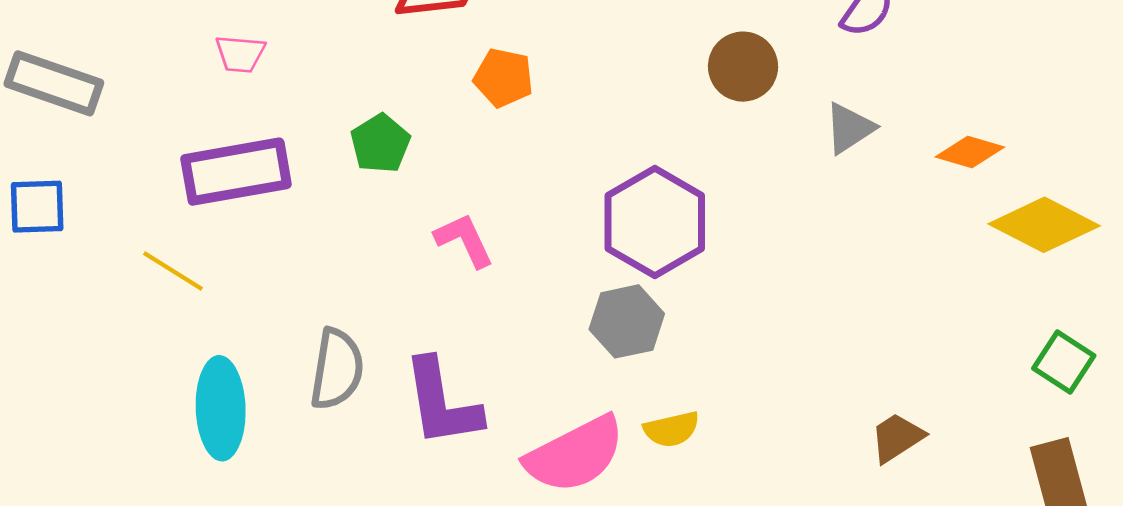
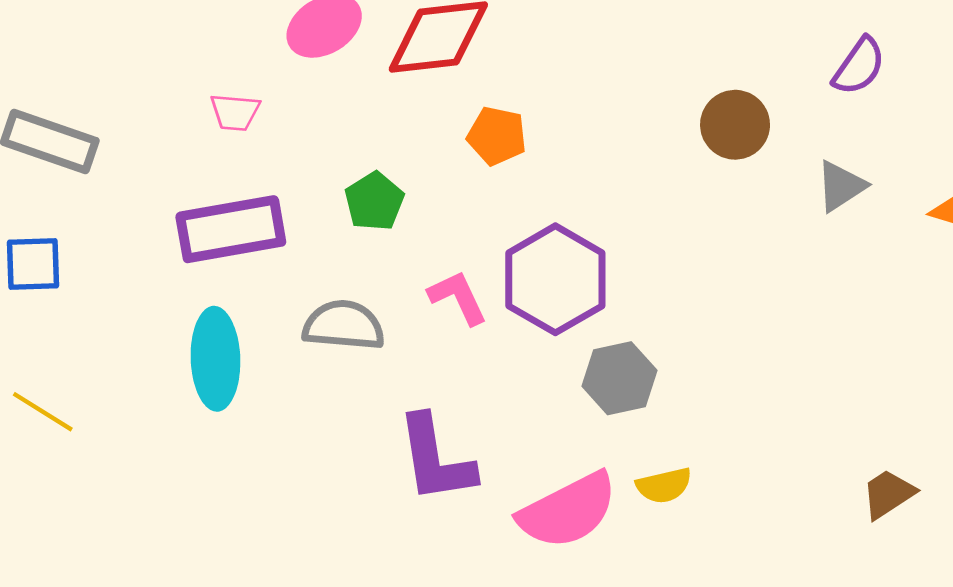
purple hexagon: (655, 222) -> (555, 279), moved
yellow line: (173, 271) -> (43, 412), moved
gray semicircle: (337, 369) -> (344, 325), moved, turned -94
cyan ellipse: (221, 408) -> (215, 359), moved

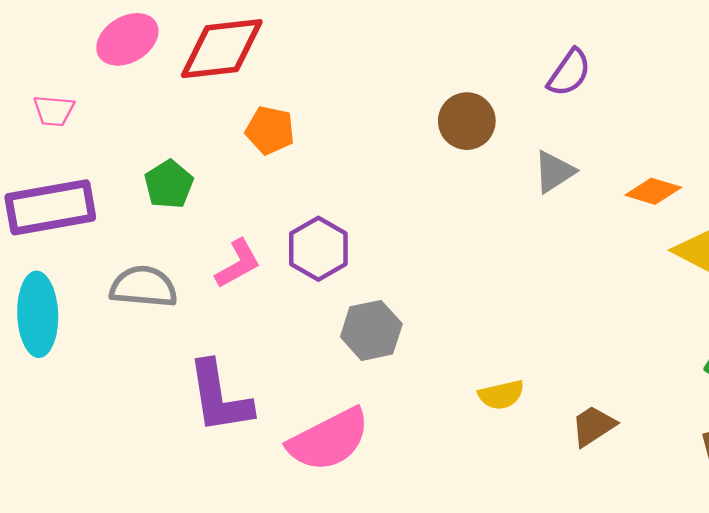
purple hexagon: (555, 279) -> (318, 249), size x0.7
pink L-shape: (458, 297) -> (238, 264), turned 86
yellow semicircle: (664, 485) -> (501, 395), moved

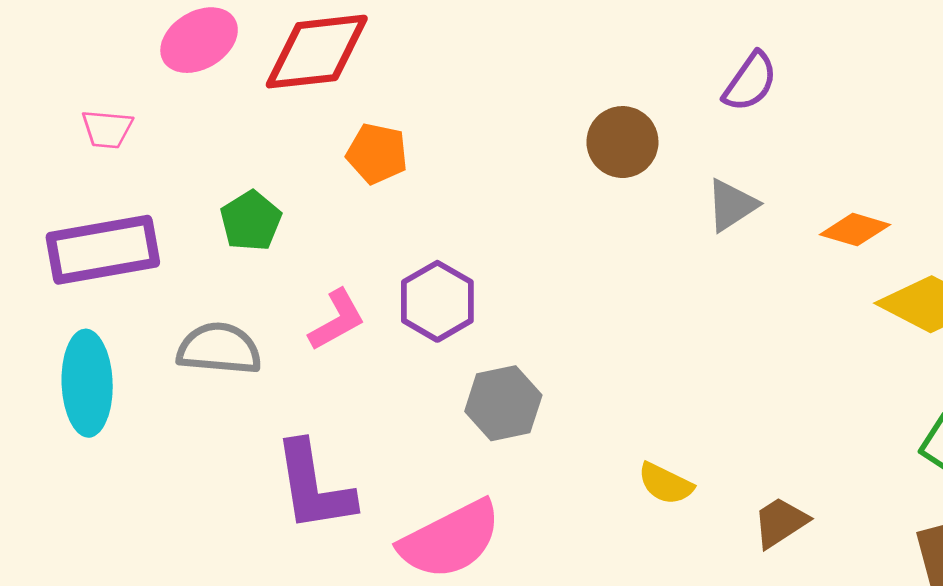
yellow semicircle: (501, 395) -> (666, 484), turned 39

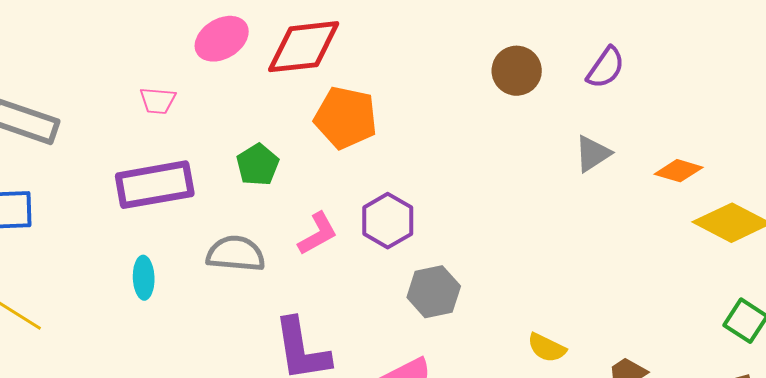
brown circle: (622, 142) -> (517, 71), moved
orange pentagon: (377, 153) -> (346, 118), size x1.5
cyan ellipse: (87, 383) -> (144, 278), size x0.6

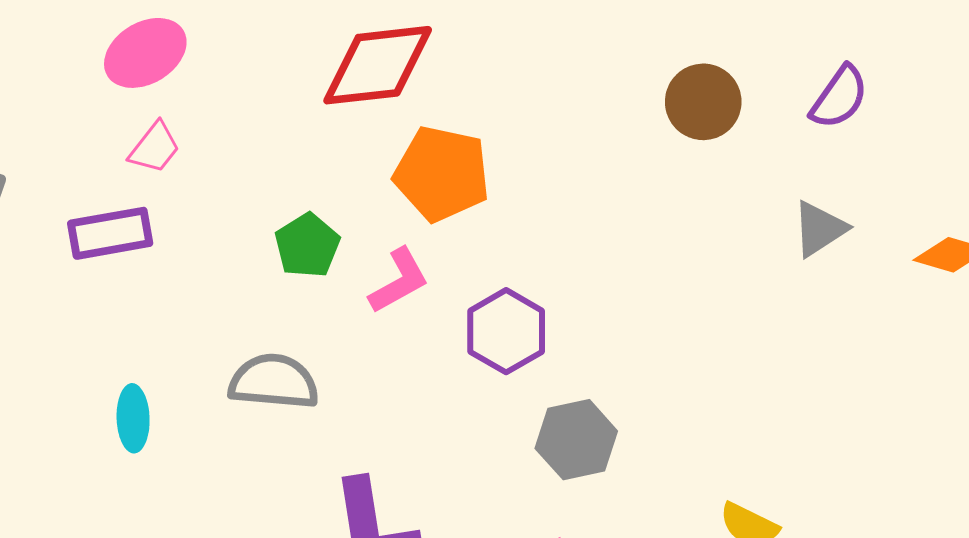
pink ellipse: (222, 39) -> (145, 53), moved
pink trapezoid: (158, 101) -> (154, 148), turned -57
purple rectangle: (155, 185) -> (110, 233), moved, size x0.7
pink L-shape: (318, 234) -> (399, 281), moved

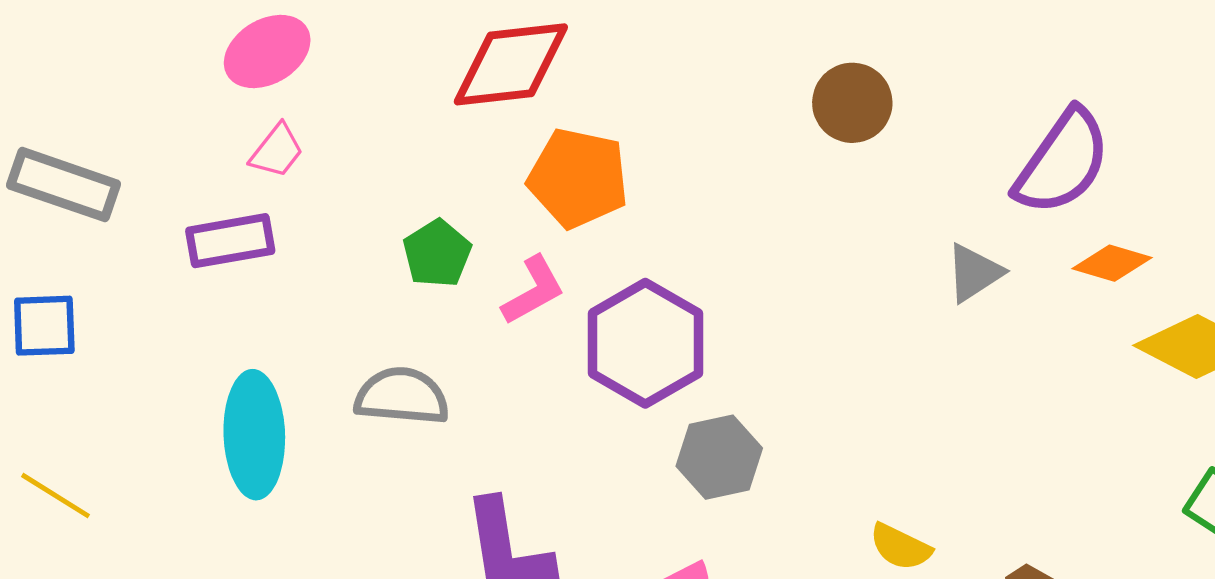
purple semicircle: (839, 97) -> (1062, 162), moved, size x1.6
gray triangle: (819, 229) -> (974, 273), moved
purple hexagon: (506, 331) -> (645, 343), size x1.4
cyan ellipse: (133, 418) -> (254, 435), size x1.8

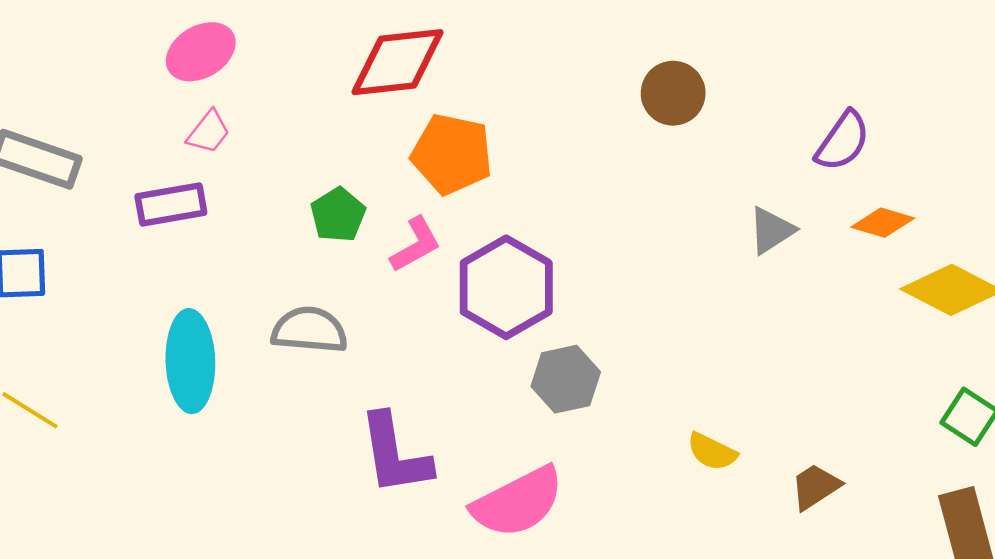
purple semicircle: (1062, 162) -> (843, 141), size x0.7

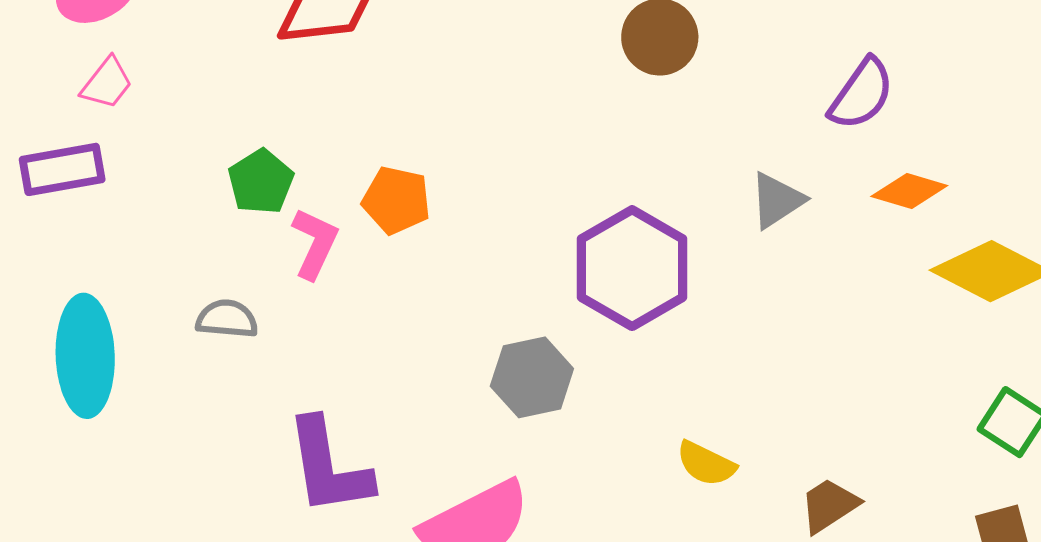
orange pentagon: (452, 154) -> (396, 200), moved, size x0.7
pink L-shape: (416, 245) -> (315, 243), moved, turned -36
purple hexagon: (506, 287) -> (632, 268), moved
gray semicircle: (309, 330) -> (227, 319), size x0.7

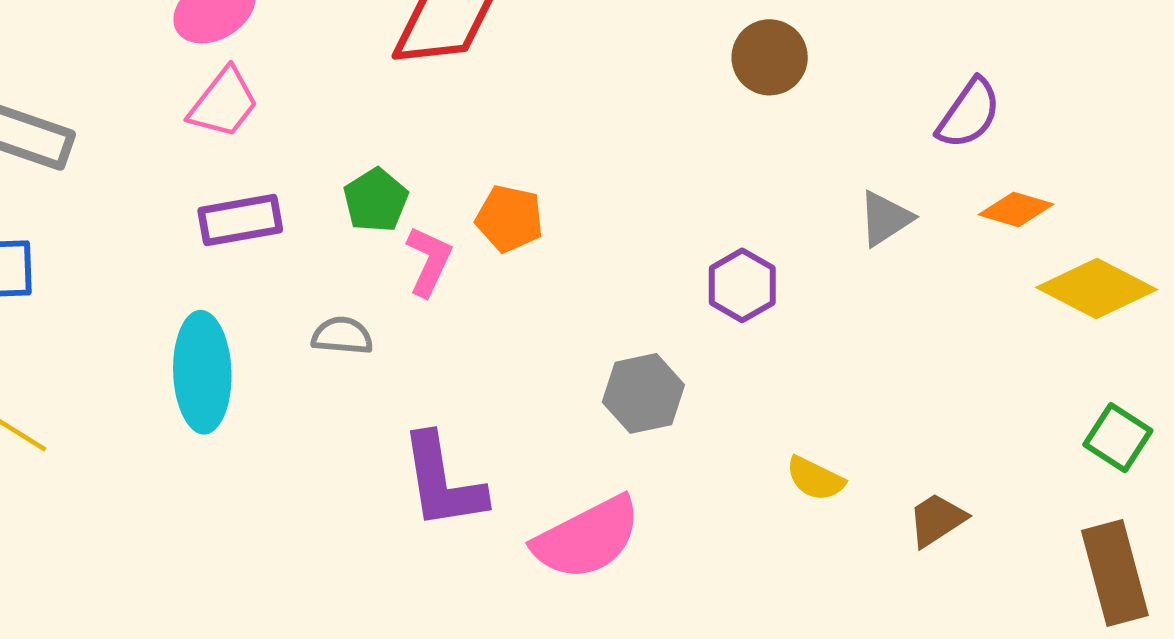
pink trapezoid: (107, 83) -> (224, 103), size x1.4
purple rectangle: (62, 169) -> (240, 220), moved
purple hexagon: (632, 268) -> (742, 285), size x0.6

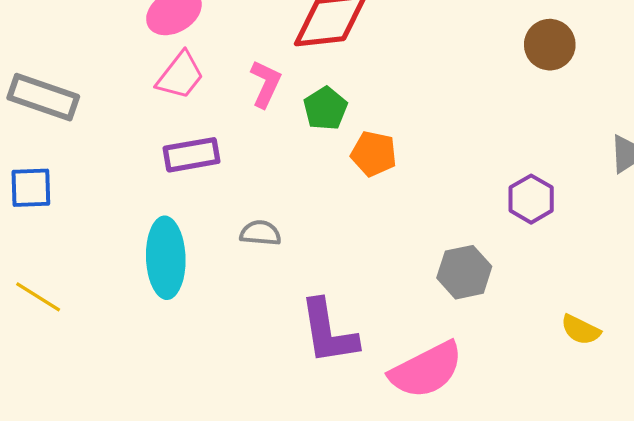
green pentagon: (376, 200) -> (325, 108), moved
pink L-shape: (429, 261) -> (266, 84), moved

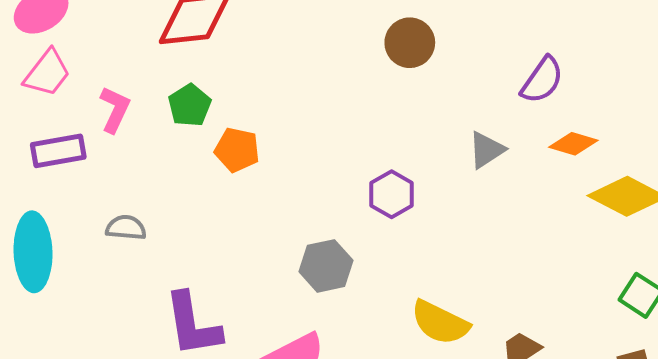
pink L-shape: (266, 84) -> (115, 109), moved
yellow semicircle: (581, 330) -> (440, 323), size x1.5

